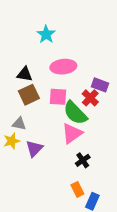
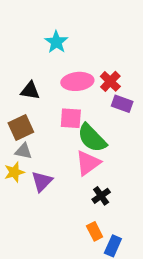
brown square: (29, 95) -> (21, 127), moved
red cross: (90, 98) -> (110, 81), moved

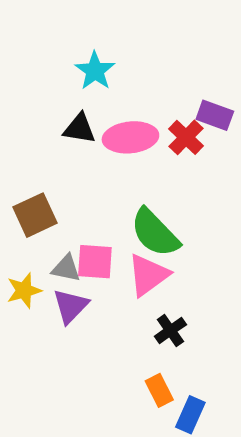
black triangle: (30, 91) -> (79, 129), moved
purple rectangle: (122, 104) -> (215, 115), moved
pink square: (71, 118) -> (95, 262), moved
gray triangle: (23, 151) -> (66, 268), moved

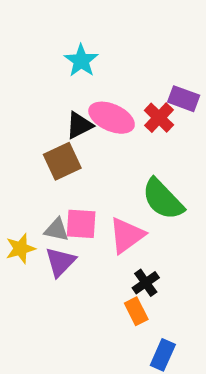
black triangle: (79, 129) -> (79, 125), moved, turned -36
pink ellipse: (130, 137) -> (112, 118), turned 30
brown square: (35, 215) -> (62, 161), moved
green semicircle: (155, 233) -> (163, 199), moved
orange rectangle: (159, 390) -> (136, 311), moved

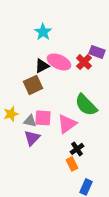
yellow star: (20, 249) -> (11, 114), moved

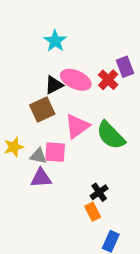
purple rectangle: (97, 52) -> (125, 67), turned 49
pink triangle: (67, 124) -> (77, 126), moved
purple triangle: (32, 138) -> (41, 178), turned 42

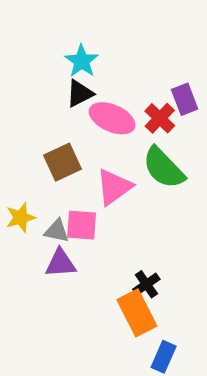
black triangle: (54, 85) -> (80, 93), moved
green semicircle: (111, 135) -> (164, 168), moved
orange rectangle: (93, 212) -> (137, 313), size x1.6

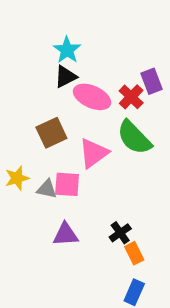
purple triangle: (61, 263) -> (65, 234), moved
orange rectangle: (137, 313) -> (134, 253), moved, size x0.6

